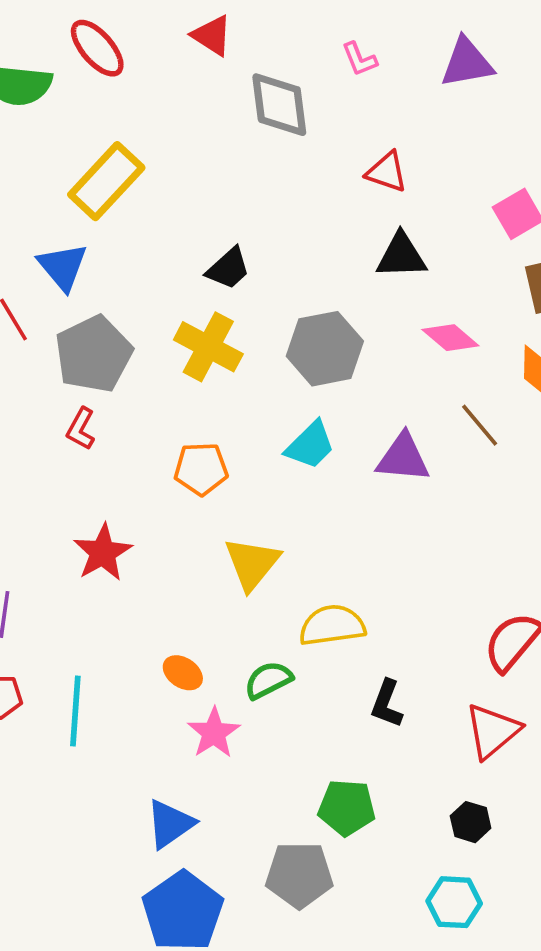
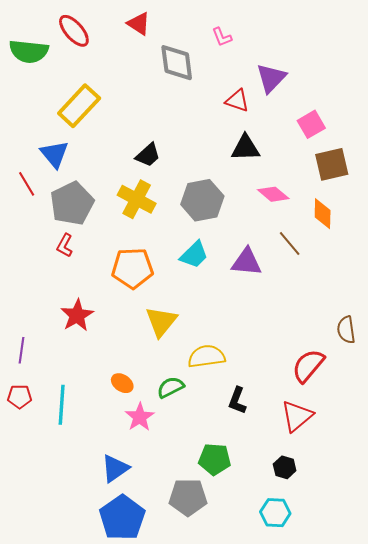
purple triangle: (467, 63) -> (271, 78), moved, turned -36
orange pentagon: (201, 469) -> (133, 268), size x1.4

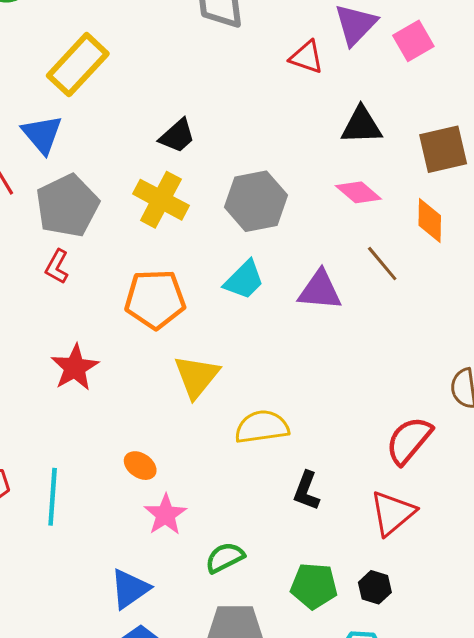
pink square: (311, 124) -> (413, 41), moved
black triangle: (245, 148) -> (361, 125), moved
green semicircle: (171, 387) -> (225, 558), moved
green pentagon: (215, 459) -> (314, 586), moved

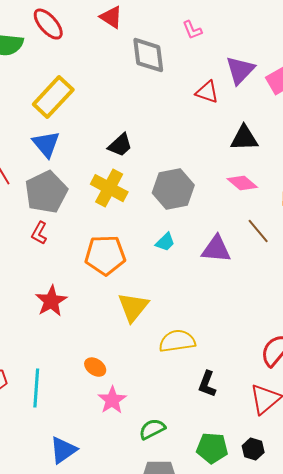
blue triangle: (42, 134) -> (46, 144), moved
cyan trapezoid: (244, 280) -> (165, 242), size x0.7
blue triangle: (130, 589) -> (63, 450), moved

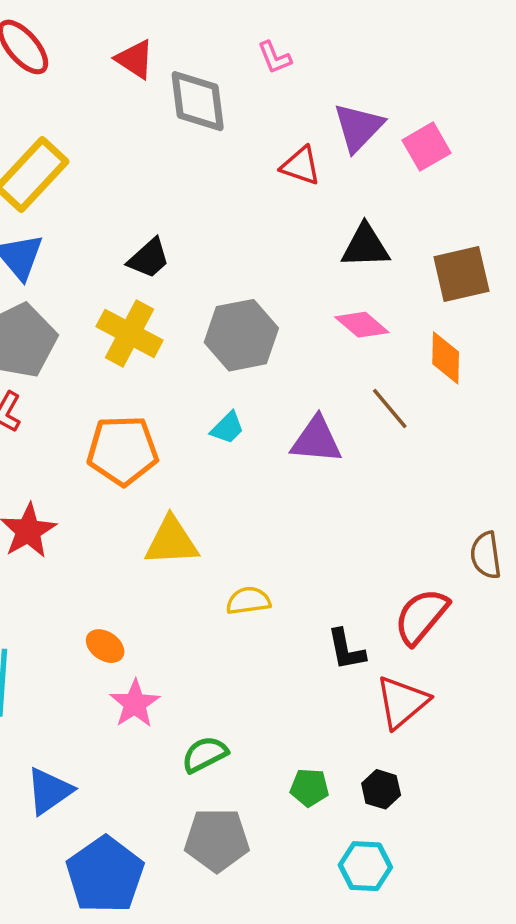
red triangle: (111, 17) -> (135, 59), moved
yellow triangle: (133, 307) -> (171, 541), turned 48
yellow semicircle: (177, 341) -> (248, 601), size x0.7
black L-shape: (207, 384) -> (346, 650), moved, turned -32
green pentagon: (212, 448) -> (309, 788), size x0.7

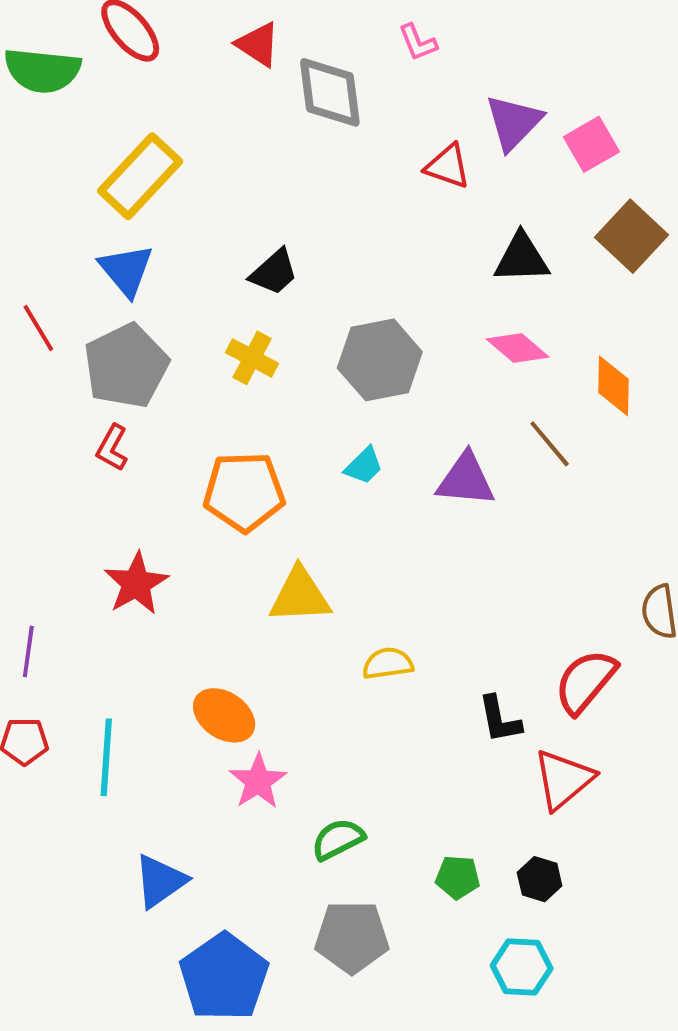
brown square: (461, 274) -> (631, 236), moved, turned -34
yellow cross: (130, 333) -> (252, 358), size x0.7
orange ellipse: (105, 646) -> (224, 715), size x1.4

